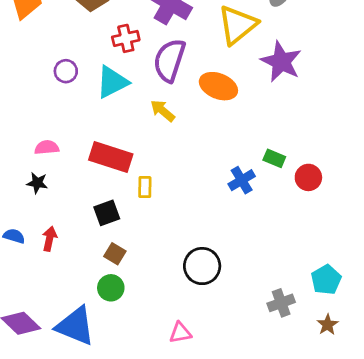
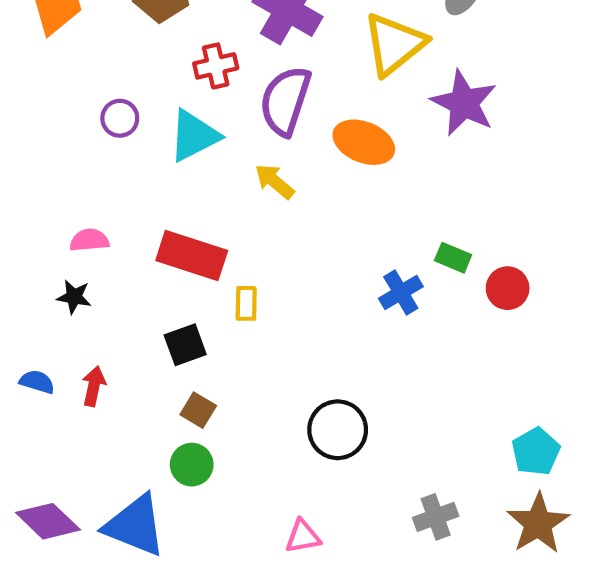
gray cross: (281, 303) -> (436, 517), moved
brown star: (327, 325) -> (538, 523), size x1.8

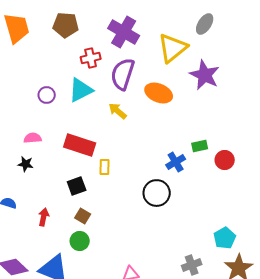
purple circle: (120, 118) -> (47, 95), moved
green rectangle: (453, 258) -> (200, 146), turned -35
red arrow: (94, 386) -> (44, 217), moved
black circle: (338, 430) -> (157, 193), moved
cyan pentagon: (536, 452) -> (225, 238), moved

